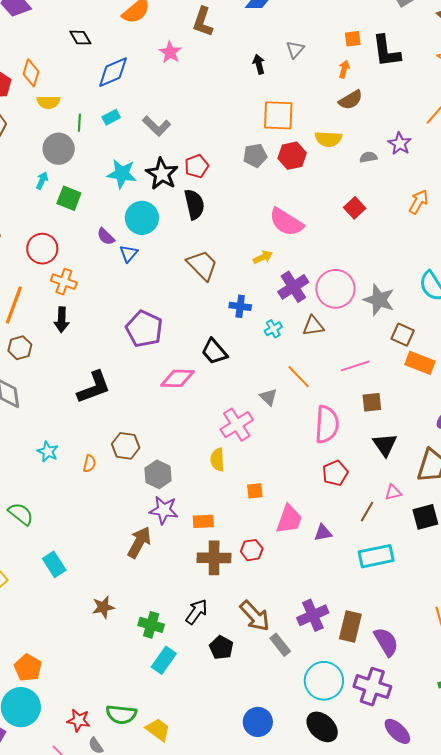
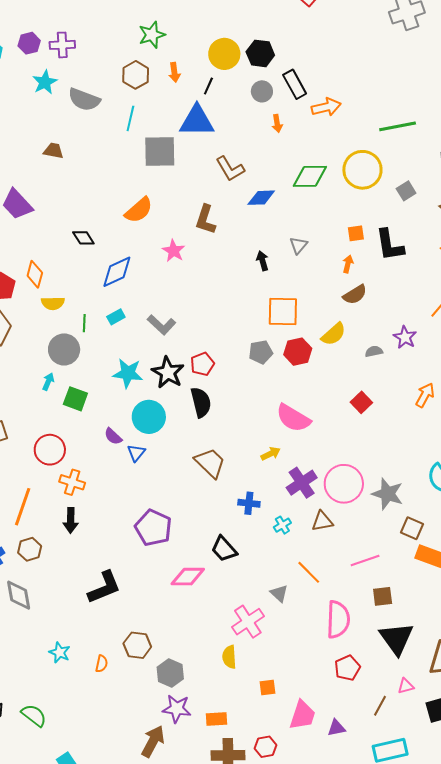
yellow semicircle: (328, 139) -> (334, 334), turned -44
black triangle: (385, 445) -> (396, 639), size x1.4

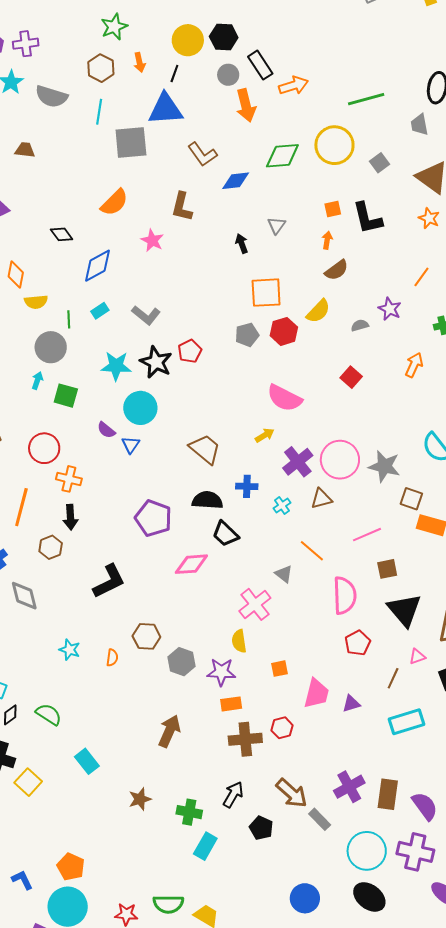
orange arrow: (277, 123) -> (246, 106), size x1.8
black semicircle: (201, 402) -> (207, 500), moved, turned -68
brown hexagon: (30, 549) -> (51, 547), moved
purple star: (177, 709) -> (221, 672), moved

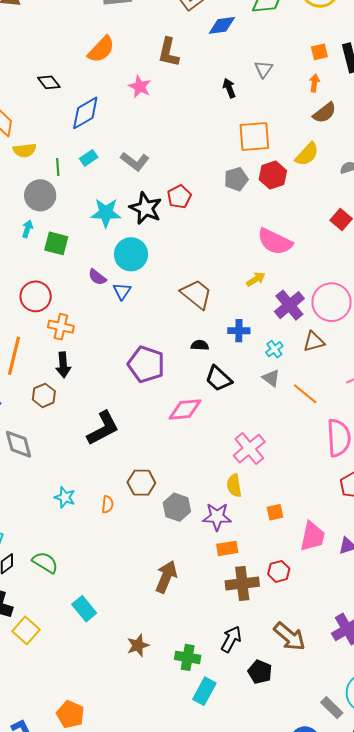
black semicircle: (207, 500) -> (200, 345), size x0.6
gray triangle: (284, 574) -> (271, 378), moved
gray rectangle: (320, 819) -> (332, 708), moved

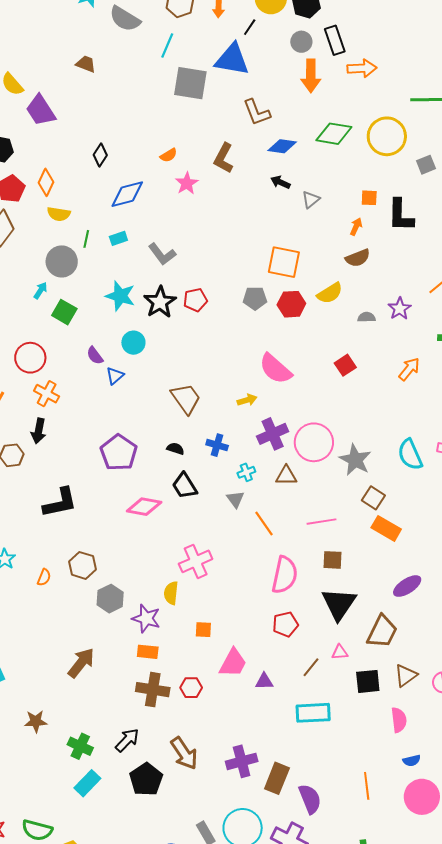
orange semicircle: (101, 49) -> (169, 155), moved, size x0.6
black diamond: (49, 82) -> (100, 155), turned 55
black arrow: (229, 88) -> (280, 182), moved, turned -60
cyan circle: (131, 254) -> (133, 343), size x0.7
black pentagon: (260, 672) -> (146, 779), size x1.4

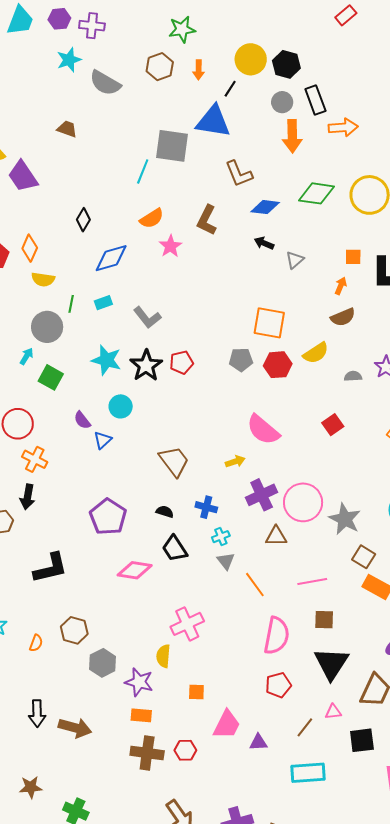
cyan line: (167, 45) -> (143, 172), moved
orange semicircle: (169, 155) -> (152, 218), size x1.4
cyan cross: (246, 472) -> (221, 537), moved
brown arrow: (81, 663) -> (75, 728), turned 68
black arrow: (127, 740) -> (37, 713), moved, turned 136

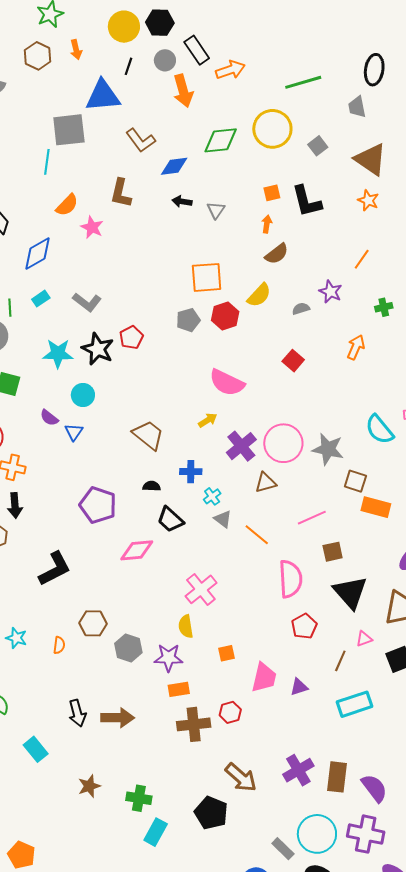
black line: (230, 89) -> (128, 66), moved

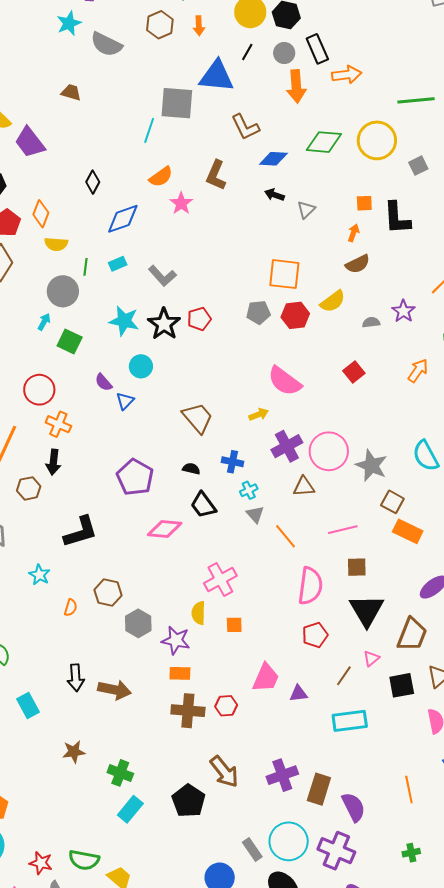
cyan star: (16, 638) -> (39, 575), moved
pink triangle: (364, 639) -> (371, 658), turned -30
orange square: (227, 653) -> (234, 625), moved

